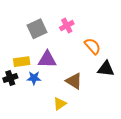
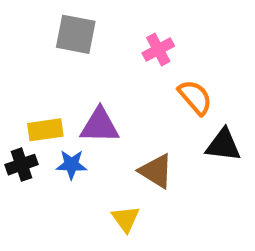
pink cross: (67, 26) -> (158, 50), moved
gray square: (37, 29) -> (76, 34), moved, turned 36
yellow triangle: (60, 104) -> (126, 219), turned -32

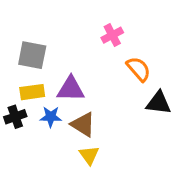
gray square: (76, 34) -> (32, 55), moved
brown triangle: (156, 171) -> (83, 124), moved

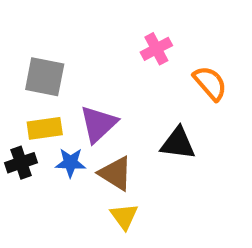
orange semicircle: (138, 69) -> (210, 83), moved
purple triangle: (71, 89) -> (98, 124), turned -44
black triangle: (158, 103) -> (178, 143), moved

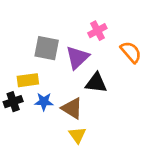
gray square: (45, 77) -> (47, 48), moved
purple triangle: (98, 124) -> (77, 57), moved
black triangle: (178, 143) -> (96, 83), moved

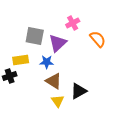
black triangle: (96, 83) -> (79, 91), moved, turned -36
blue star: (44, 102) -> (47, 62), moved

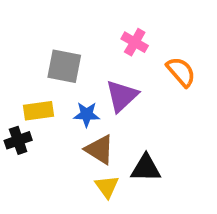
pink cross: (73, 23) -> (135, 42), turned -32
purple triangle: (58, 43) -> (122, 96), moved
black triangle: (79, 91) -> (146, 168), turned 30

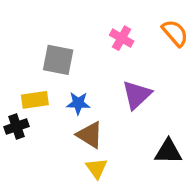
orange semicircle: (181, 72) -> (175, 33), moved
purple triangle: (122, 96) -> (137, 95), moved
black triangle: (146, 168) -> (168, 152), moved

